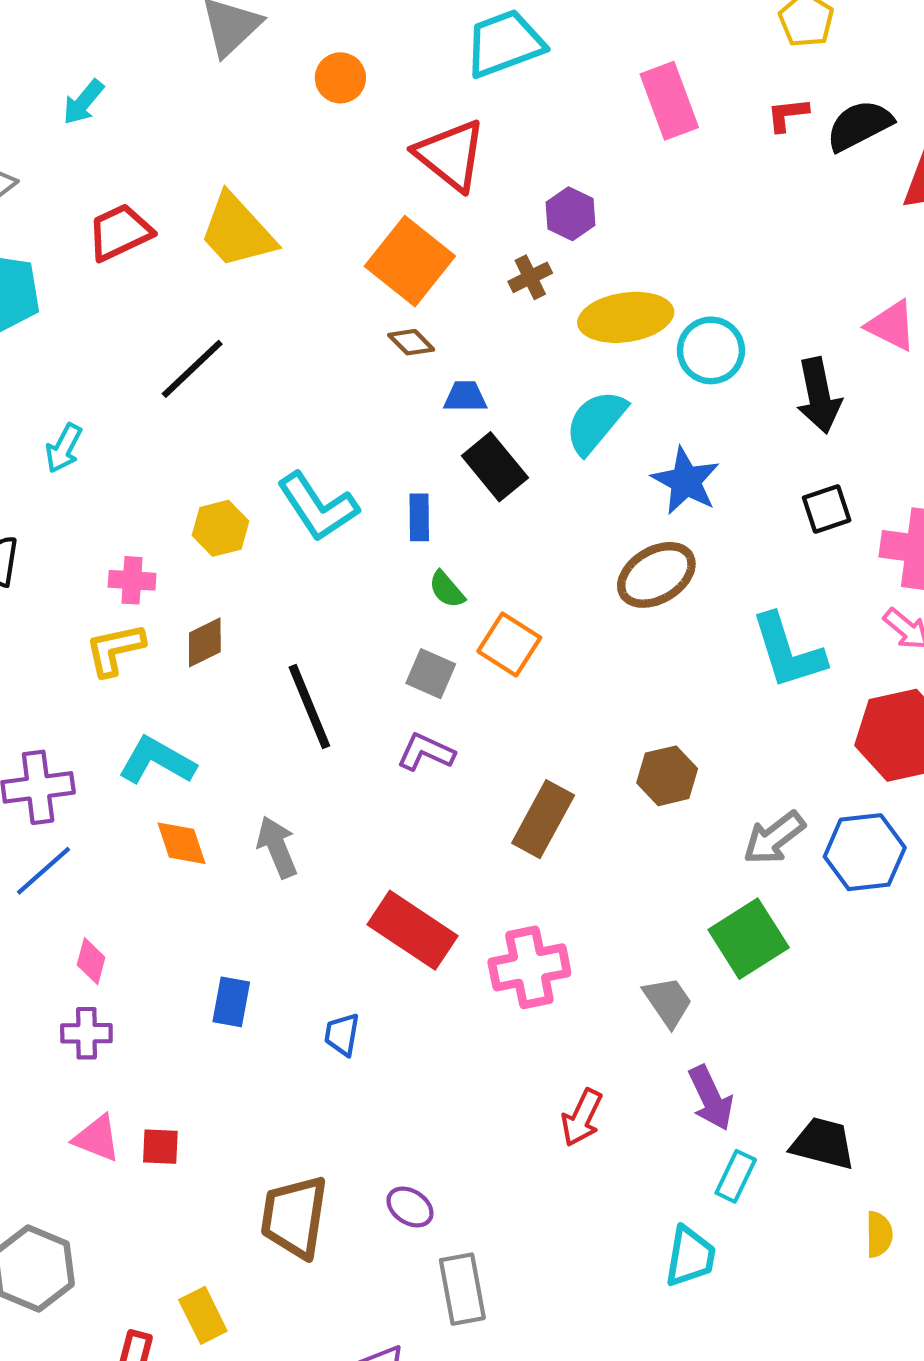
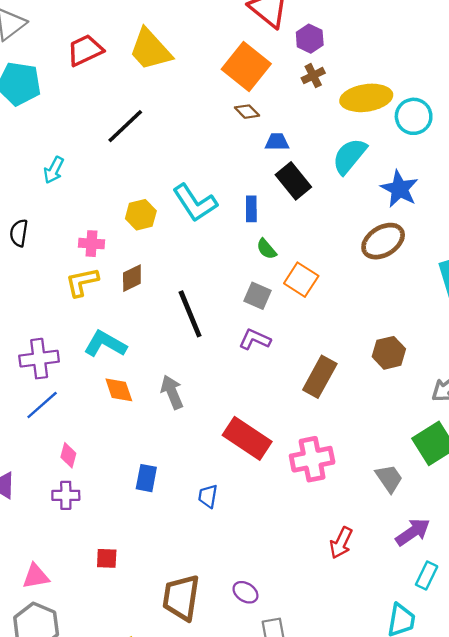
purple hexagon: (570, 214) -> (310, 39), moved
purple arrow: (711, 1098) -> (413, 532), turned -99
pink triangle: (97, 1138) -> (36, 576), moved, turned -32

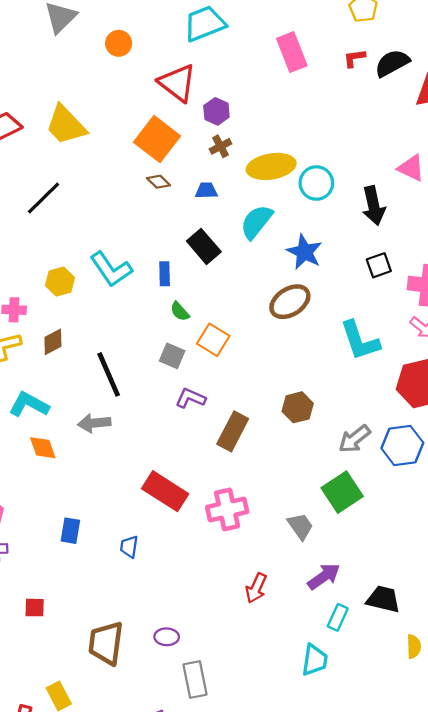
blue trapezoid: (277, 142) -> (206, 191), moved
purple L-shape: (255, 339) -> (190, 398), moved
gray arrow: (172, 392) -> (94, 423), moved, turned -72
purple ellipse: (245, 592) -> (167, 637), turned -30

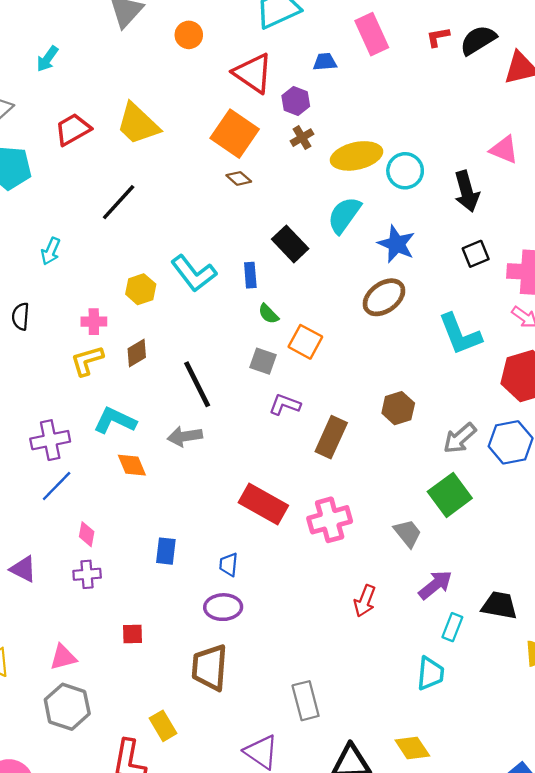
blue trapezoid: (206, 191) -> (325, 62), moved
purple ellipse: (167, 637) -> (223, 607), moved, size x1.4

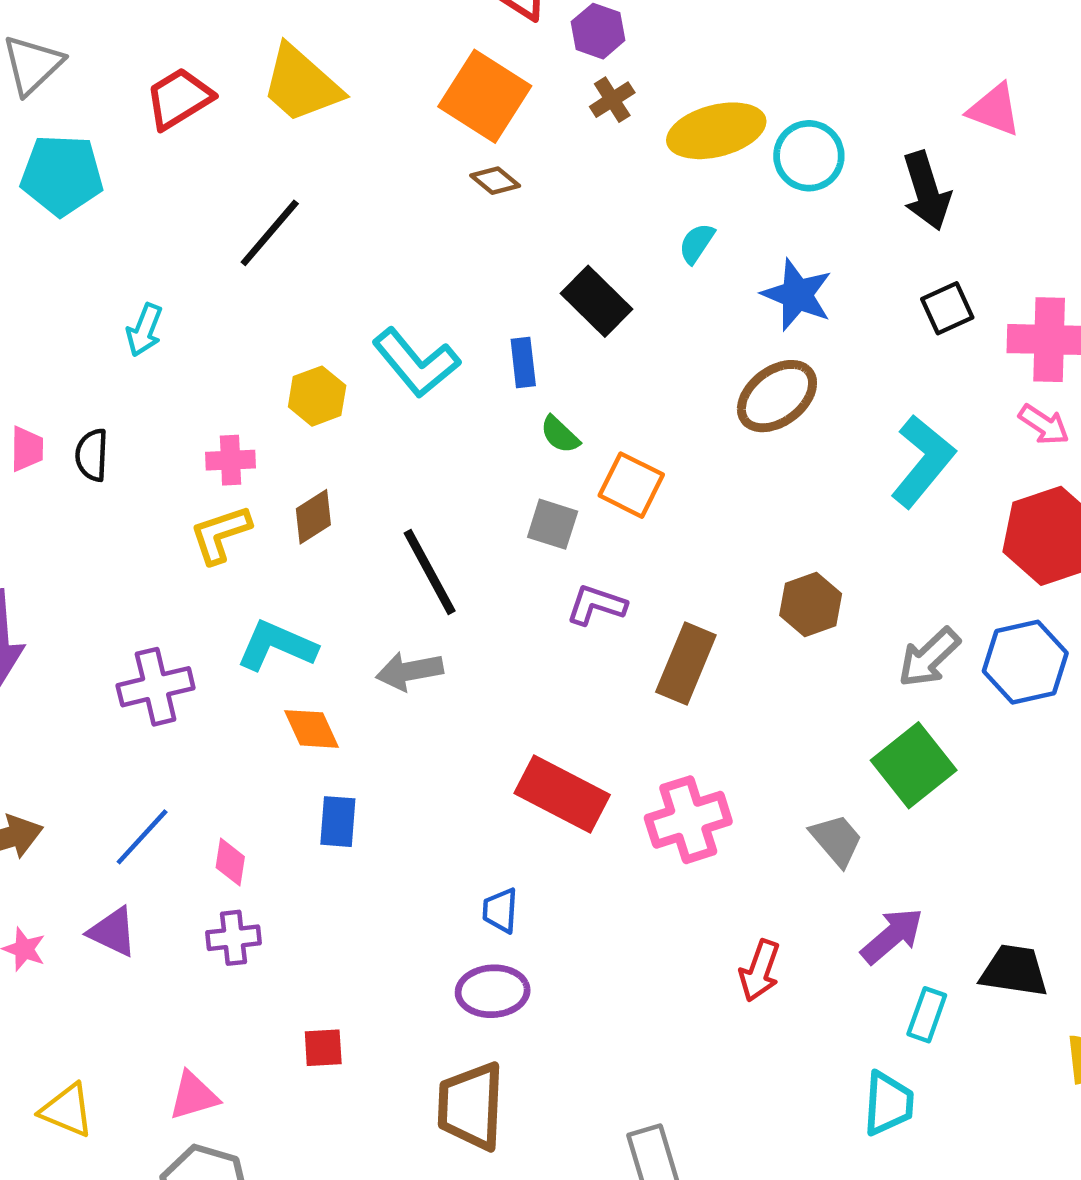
cyan semicircle: (344, 215) -> (697, 243), size x0.6
cyan L-shape: (460, 334) -> (923, 461), turned -117
blue line: (57, 486) -> (142, 837), moved
blue rectangle: (166, 551) -> (338, 822), moved

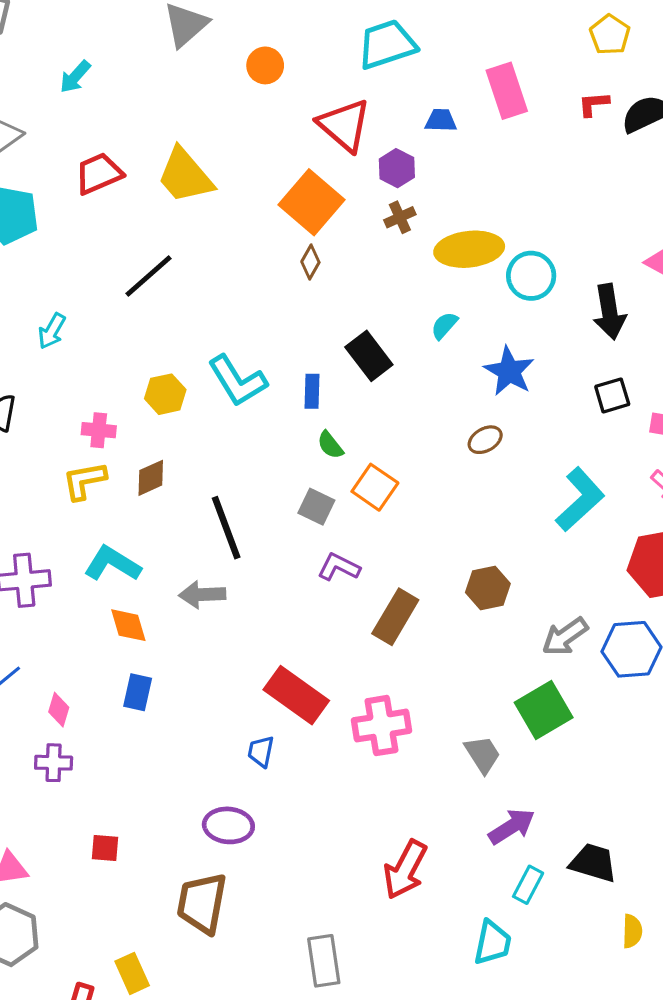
brown diamond: (495, 181) -> (310, 262), turned 72
brown ellipse: (777, 396) -> (485, 440), size x0.6
blue trapezoid: (500, 911) -> (261, 752), moved
red arrow: (760, 971) -> (405, 870), moved, size x1.4

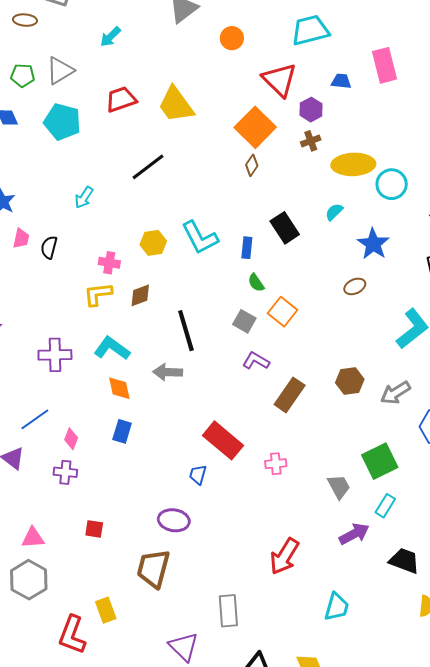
gray arrow: (565, 636) -> (395, 393), moved
pink cross: (382, 726) -> (276, 464), size x0.6
cyan rectangle: (528, 885) -> (385, 506), moved

